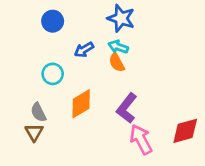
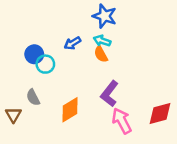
blue circle: (53, 21) -> (34, 54), moved
orange diamond: (81, 104) -> (70, 110), moved
brown triangle: (34, 132) -> (13, 115), moved

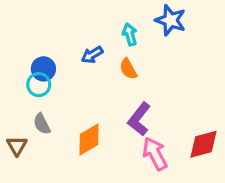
blue star: (105, 16) -> (171, 20), moved
cyan arrow: (102, 41) -> (130, 34), moved, turned 56
cyan circle: (45, 64) -> (39, 85), moved

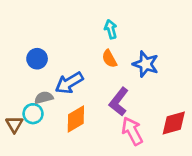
blue star: (171, 20) -> (146, 64), moved
blue arrow: (92, 55) -> (69, 83), moved, size x1.5
cyan circle: (39, 85) -> (33, 114), moved
gray semicircle: (42, 124) -> (44, 98), moved, turned 102

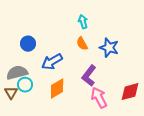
gray semicircle: (44, 98) -> (17, 73), moved, size x1.5

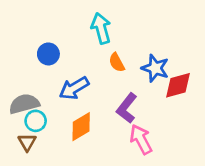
cyan arrow: (83, 22) -> (101, 28), moved, size x1.5
blue circle: (28, 44) -> (48, 54), moved
red diamond: (130, 92) -> (178, 85), moved
brown triangle: (11, 93) -> (27, 142), moved

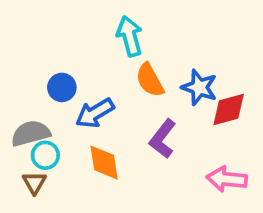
blue circle: (48, 54) -> (62, 87), moved
orange semicircle: (117, 62) -> (150, 80), size x1.4
orange diamond: (81, 127) -> (104, 163), turned -68
pink arrow: (141, 139) -> (227, 179), moved, turned -56

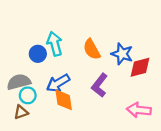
cyan arrow: (130, 36) -> (55, 44), moved
blue arrow: (95, 113) -> (58, 83), moved
brown triangle: (34, 183) -> (21, 112), turned 40

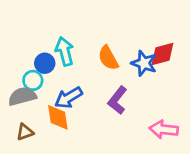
red diamond: (140, 67) -> (162, 54), moved
cyan circle: (28, 95) -> (33, 80), moved
orange diamond: (64, 100) -> (58, 117), moved

